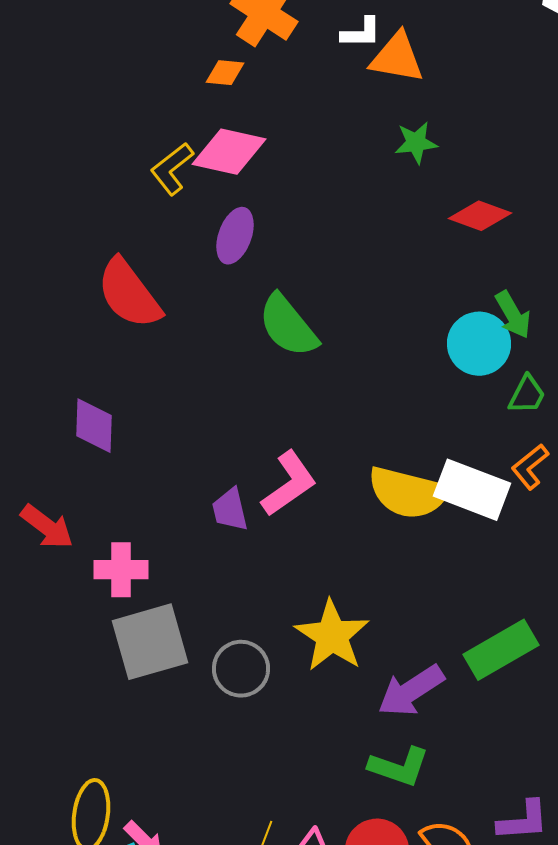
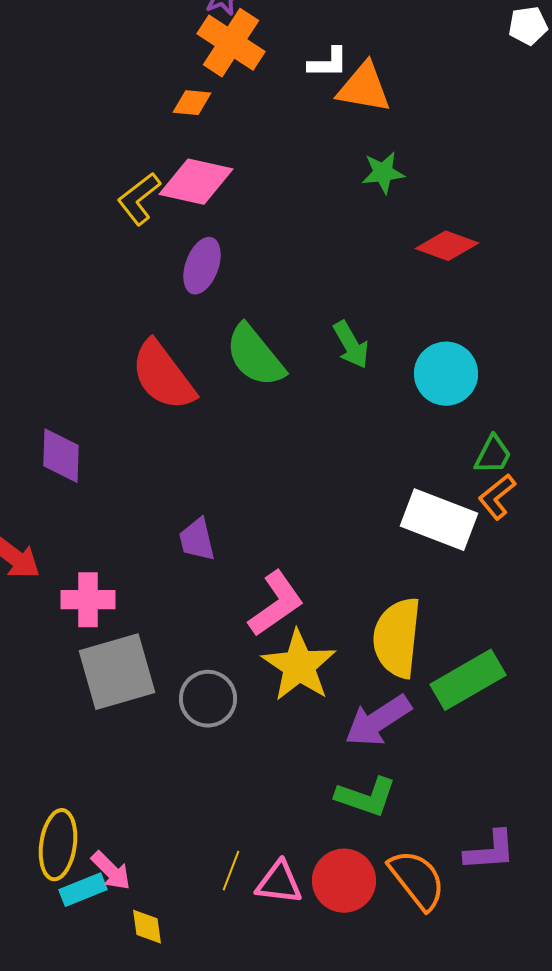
red semicircle: (129, 294) -> (163, 376), moved
green arrow: (513, 315) -> (351, 345), moved
green trapezoid: (527, 395) -> (493, 455), moved
pink L-shape: (289, 484) -> (276, 604), moved
yellow semicircle: (408, 493) -> (397, 638), moved, turned 82

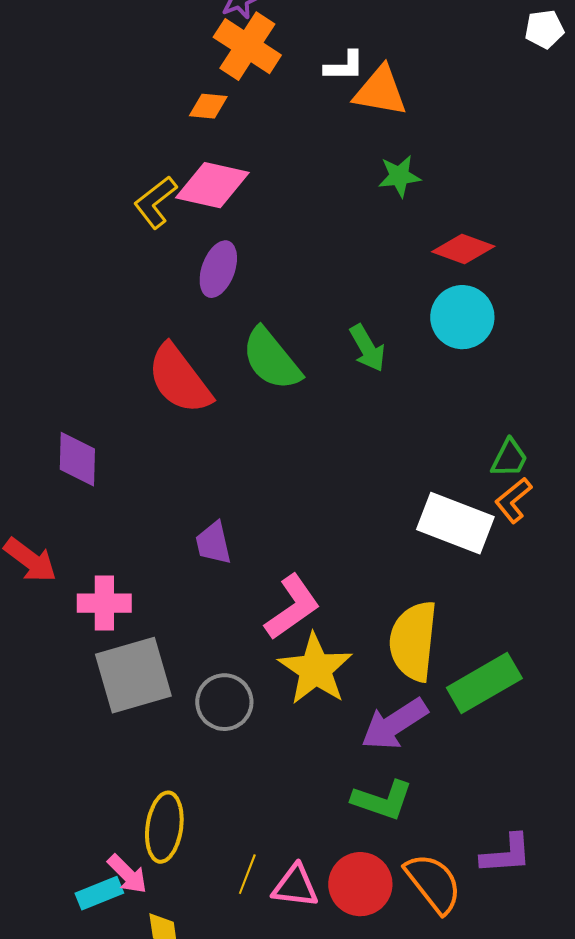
cyan circle: (446, 374) -> (462, 317), moved
yellow ellipse: (58, 845) -> (164, 827), moved

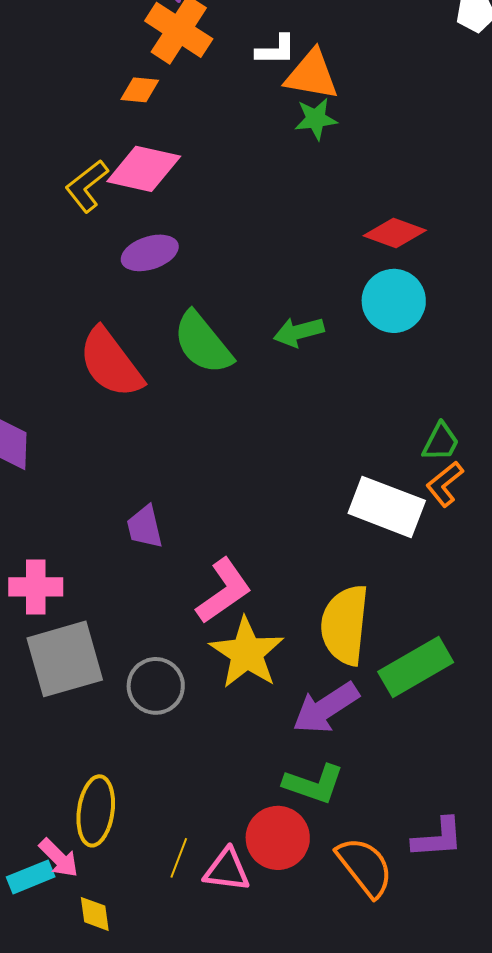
green star: (399, 176) -> (316, 119), moved
purple ellipse: (218, 269) -> (150, 253), turned 52
green arrow: (367, 348) -> (299, 332), turned 105
red circle: (360, 884) -> (278, 838), moved

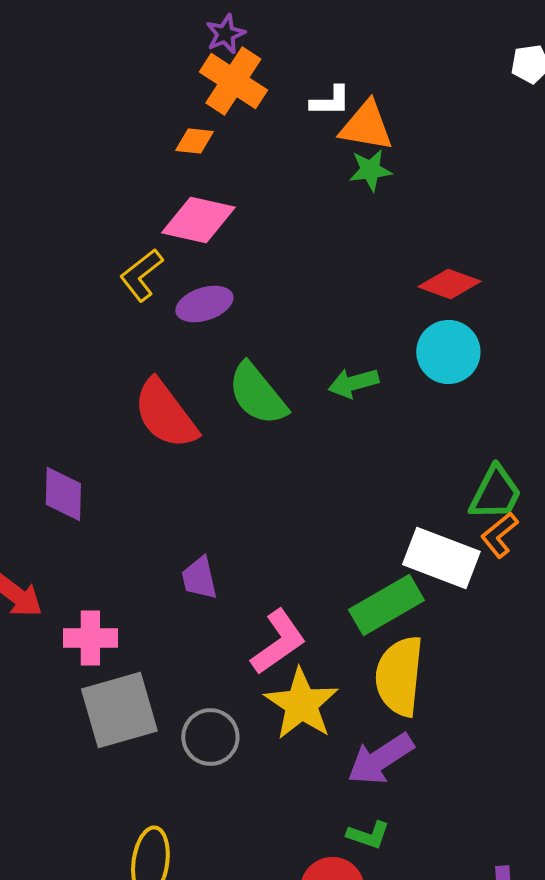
yellow L-shape: (87, 186) -> (141, 275), moved
green trapezoid: (441, 442) -> (495, 493), size x1.4
green rectangle: (416, 667) -> (386, 605), moved
green L-shape: (314, 784) -> (368, 835), size x0.7

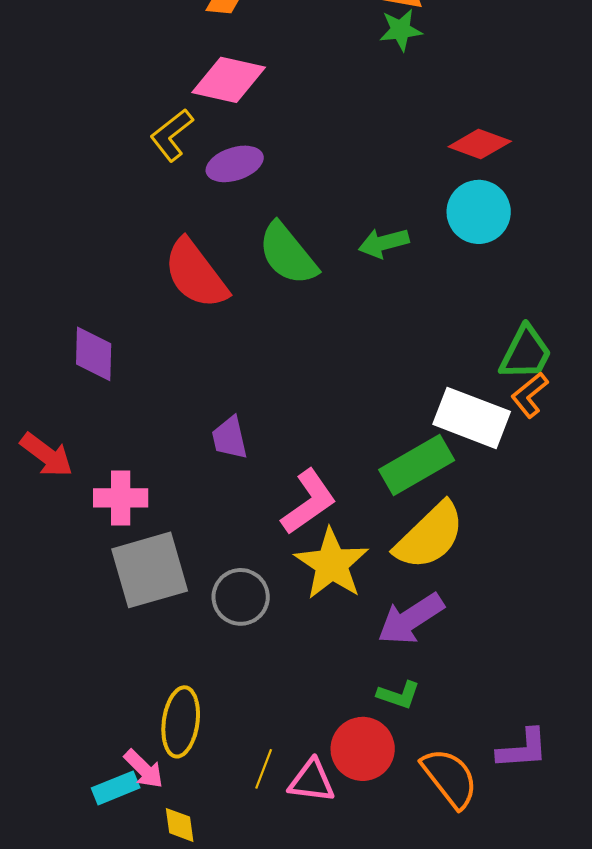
yellow semicircle: (399, 676) -> (430, 536), turned -140

